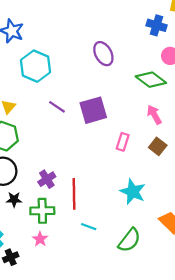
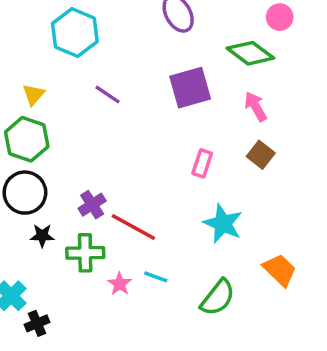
purple square: (93, 110) -> (190, 88), moved
pink rectangle: (123, 142) -> (202, 163), moved
red line: (74, 194) -> (133, 227), turned -60
pink star: (40, 239) -> (120, 284), moved

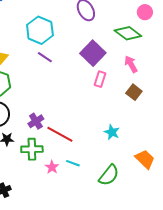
cyan hexagon: (75, 33) -> (40, 30), moved
purple square: (190, 88) -> (93, 53), turned -30
pink rectangle: (202, 163) -> (100, 79), moved
cyan star: (223, 224) -> (112, 132), size x0.7

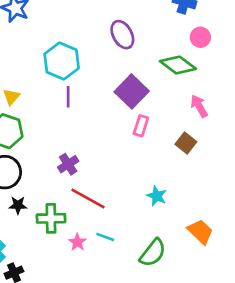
purple line: (45, 57) -> (68, 97), turned 56
pink arrow: (131, 64) -> (199, 106), moved
purple cross: (36, 121) -> (68, 164), moved

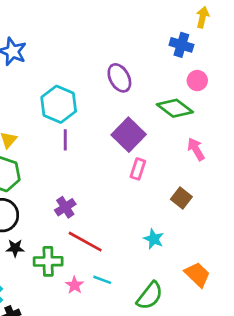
brown square: (186, 143) -> (181, 198), moved

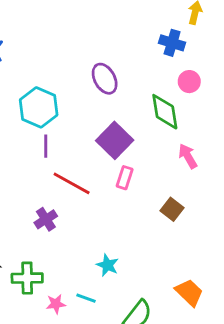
green diamond: (175, 108) -> (165, 112), turned 44
cyan star: (154, 239) -> (107, 265), moved
red line: (85, 242) -> (72, 183), moved
pink star: (75, 285) -> (56, 304), turned 30

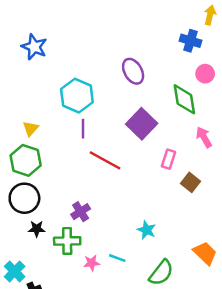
pink rectangle: (125, 178) -> (168, 159), moved
purple cross: (46, 219) -> (81, 212), moved
cyan star: (107, 265) -> (147, 230), moved

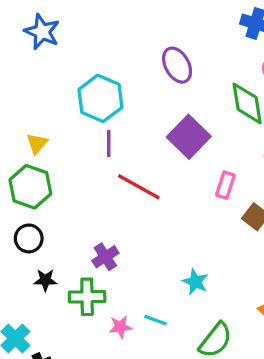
black circle: (24, 198) -> (29, 238), size x0.7

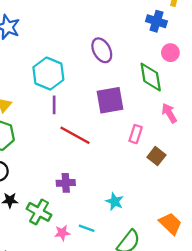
purple square: (189, 137) -> (110, 100), turned 36
purple cross: (105, 257) -> (66, 183), moved, turned 30
green cross: (87, 297) -> (39, 212), turned 30

